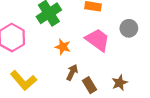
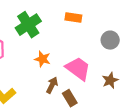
pink trapezoid: (98, 40) -> (78, 69), moved
brown star: (120, 83) -> (110, 80), moved

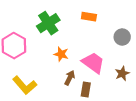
brown rectangle: (70, 98) -> (86, 89), turned 40

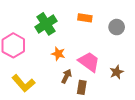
gray circle: (122, 37) -> (117, 27), moved

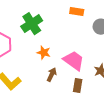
orange rectangle: (85, 18) -> (77, 12), moved
brown rectangle: (82, 87) -> (78, 86), moved

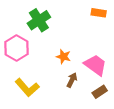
green cross: (32, 24) -> (39, 20), moved
brown rectangle: (78, 86) -> (100, 92), turned 48

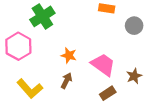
brown arrow: (72, 80) -> (66, 81), moved

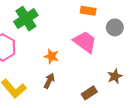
pink trapezoid: (103, 65) -> (85, 42), moved

